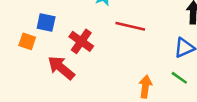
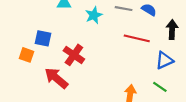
red line: (130, 26) -> (137, 38), moved

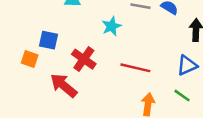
cyan star: (94, 15) -> (111, 26), moved
red line: (137, 38) -> (135, 68), moved

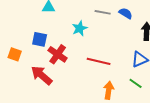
blue square: (48, 40) -> (40, 39), moved

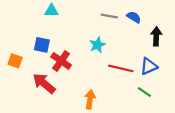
cyan star: (80, 28) -> (97, 45), moved
red line: (99, 61) -> (121, 68), moved
orange arrow: (109, 90) -> (90, 99), moved

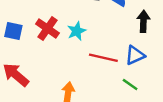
red cross: (61, 61) -> (47, 29), moved

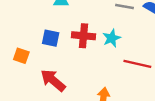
red cross: (47, 29) -> (83, 36), turned -30

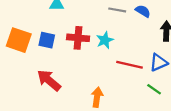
orange square: (21, 56) -> (19, 40), moved, size x1.6

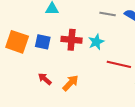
red arrow: (49, 80) -> (45, 79), size x0.6
orange arrow: (97, 97) -> (71, 83), moved, turned 36

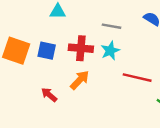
gray line: (108, 14) -> (111, 26), moved
orange arrow: (71, 83) -> (80, 80), moved

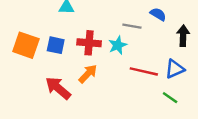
gray line: (111, 26) -> (132, 26), moved
red arrow: (49, 95) -> (58, 88), size x1.6

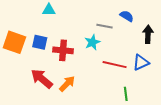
red cross: (89, 43) -> (63, 50), moved
orange arrow: (88, 74) -> (67, 84), moved
green line: (170, 98) -> (126, 94), moved, turned 48

